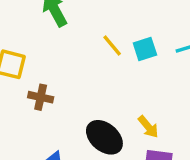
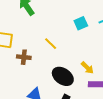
yellow line: (112, 45) -> (51, 44), moved

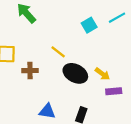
black ellipse: (63, 76) -> (75, 73), moved

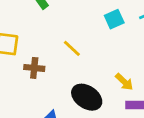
black ellipse: (75, 73) -> (87, 97), moved

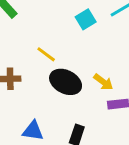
black ellipse: (87, 97) -> (66, 82), moved

